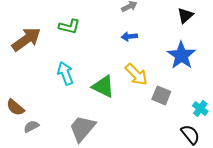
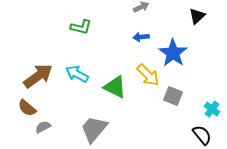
brown arrow: (26, 39) -> (38, 76), moved
blue star: (181, 55) -> (173, 53), moved
cyan arrow: (65, 73) -> (77, 74), turned -40

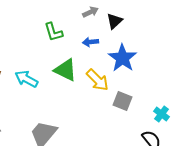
black triangle: (197, 16) -> (114, 21), moved
green L-shape: (81, 27) -> (53, 32), moved, turned 60
green triangle: (115, 87) -> (65, 70), moved

